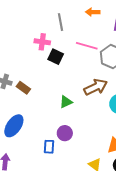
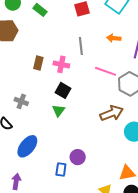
black square: (56, 57) -> (63, 90), moved
brown rectangle: (23, 88) -> (38, 63), moved, turned 64
green triangle: (66, 102) -> (58, 111), moved, turned -32

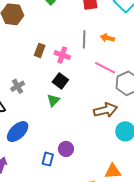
orange arrow: (114, 38) -> (107, 38), moved
gray cross: (21, 101) -> (18, 86), turned 32

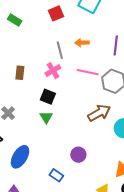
pink cross: (62, 55) -> (53, 71), moved, turned -35
purple circle: (66, 149) -> (78, 155), moved
blue rectangle: (48, 159) -> (56, 175), turned -56

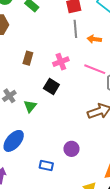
gray line: (60, 50) -> (75, 29), moved
green triangle: (46, 117) -> (30, 106), moved
blue rectangle: (56, 175) -> (46, 165), turned -32

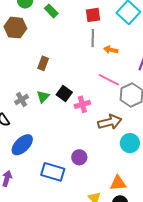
pink cross: (61, 62) -> (82, 104), moved
green triangle: (30, 106) -> (43, 97), moved
blue rectangle: (46, 165) -> (53, 172), size x1.6

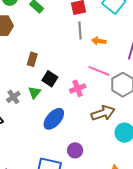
black square: (64, 94) -> (50, 79), moved
pink cross: (82, 104) -> (78, 88), moved
blue ellipse: (22, 145) -> (54, 119), moved

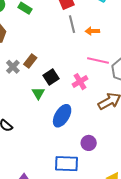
brown rectangle: (32, 59) -> (30, 61), turned 32
black square: (50, 79) -> (51, 77), turned 35
gray cross: (13, 97) -> (13, 67), moved

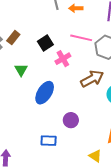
black square: (51, 77) -> (45, 43), moved
blue rectangle: (67, 164) -> (49, 141), size x0.7

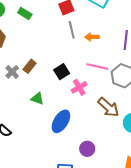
green triangle: (21, 70) -> (37, 99), turned -40
brown arrow: (92, 79) -> (108, 107), turned 70

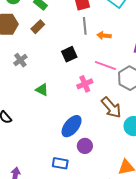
brown rectangle: (30, 66) -> (38, 27), moved
black square: (62, 72) -> (69, 54), moved
blue ellipse: (61, 121) -> (72, 126), moved

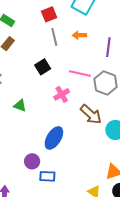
orange arrow: (104, 36) -> (79, 35), moved
purple circle: (85, 146) -> (32, 161), moved

